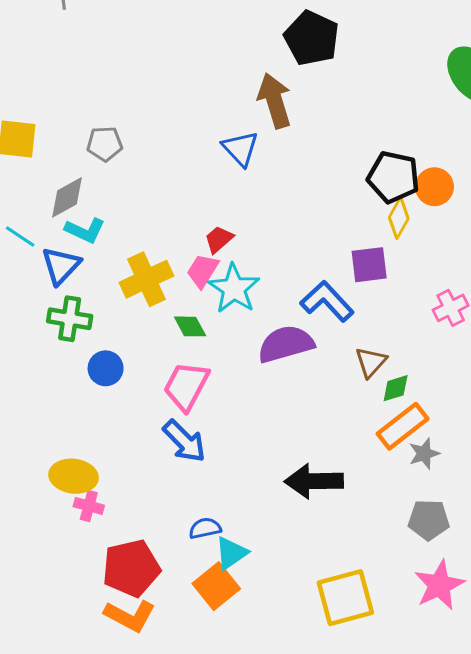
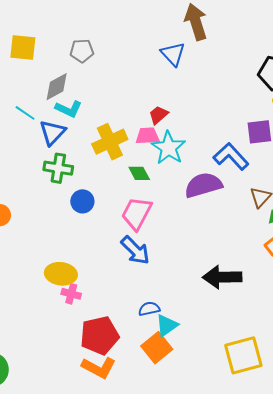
pink trapezoid: (203, 271) -> (148, 136), turned 55

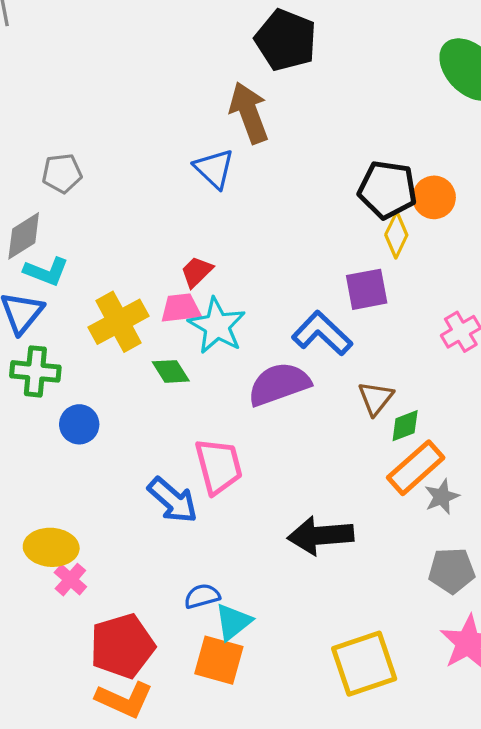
pink trapezoid: (137, 213) -> (219, 466), moved, turned 141
pink cross: (71, 294) -> (70, 580), turned 30
orange square: (157, 348) -> (219, 660), turned -32

